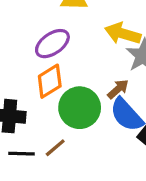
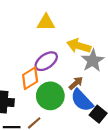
purple ellipse: (52, 44) -> (46, 61), moved

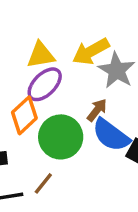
yellow triangle: (46, 22) -> (41, 55), moved
yellow arrow: (79, 46) -> (91, 51), turned -35

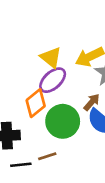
yellow triangle: (41, 55) -> (51, 57), turned 45
brown line: (43, 183) -> (47, 156), turned 30

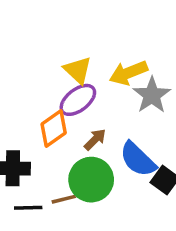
brown arrow: (92, 102) -> (95, 139), moved
green circle: (63, 121) -> (91, 180), moved

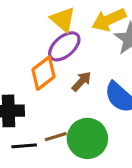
green circle: (91, 180) -> (87, 138), moved

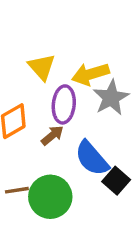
purple ellipse: (64, 46) -> (64, 104), moved, turned -52

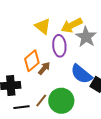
brown arrow: (52, 135) -> (44, 68), moved
brown line: (17, 190) -> (41, 100), turned -32

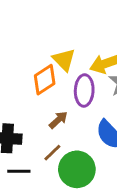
orange diamond: (32, 61) -> (45, 80), moved
brown line: (41, 100) -> (52, 153), moved

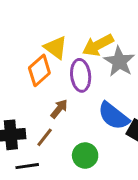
brown line: (52, 153) -> (45, 137), moved
green circle: (77, 169) -> (85, 156), size x0.7

